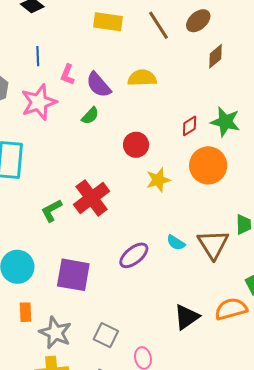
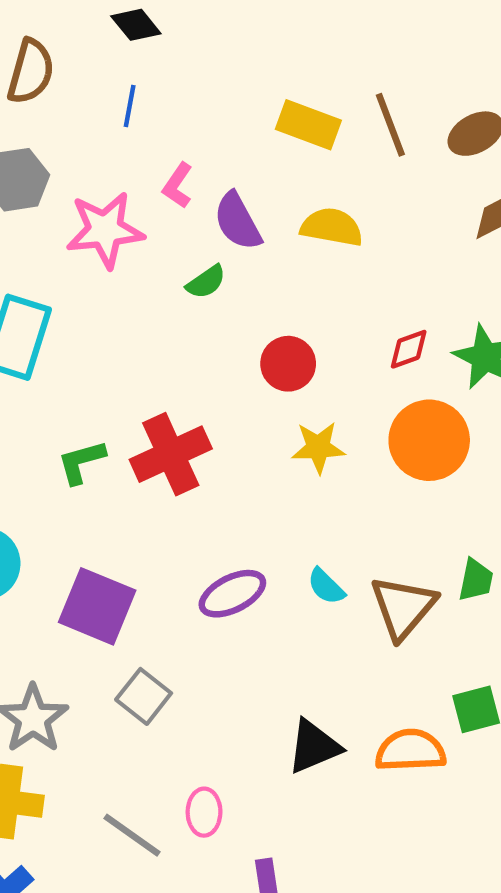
yellow rectangle: (108, 22) -> (308, 125), moved
blue line: (38, 56) -> (130, 106), moved
gray square: (106, 335) -> (144, 696), moved

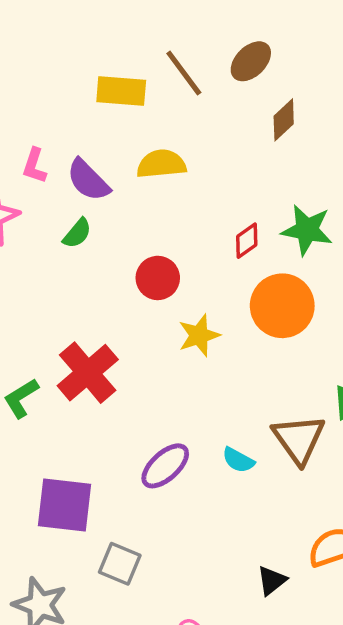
cyan semicircle: (326, 586) -> (238, 460), moved
black triangle: (314, 747) -> (272, 581), moved, size x0.7

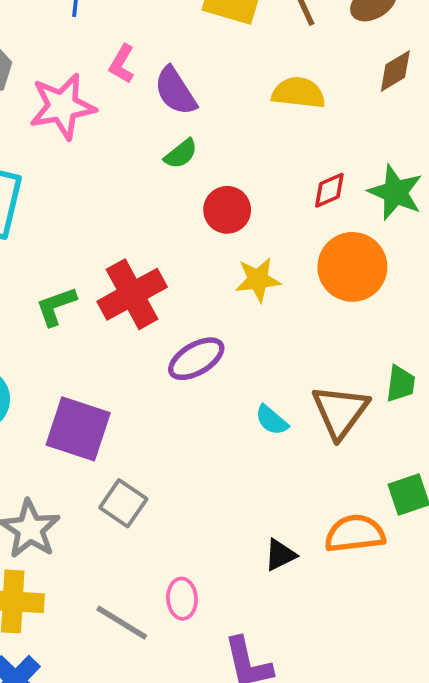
yellow semicircle: (161, 164) -> (298, 93), moved
green semicircle: (77, 233) -> (181, 154), moved
purple ellipse: (165, 466) -> (196, 359), moved

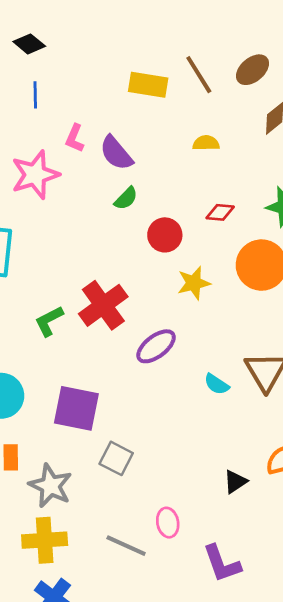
yellow semicircle: (298, 93) -> (206, 143), size x0.7
red diamond: (329, 190) -> (220, 212), moved, turned 36

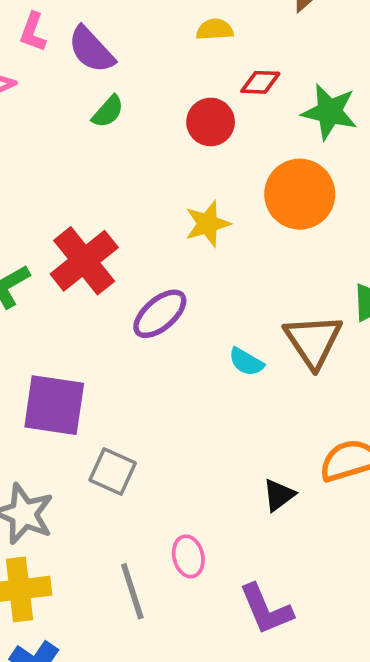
red diamond: (220, 212) -> (260, 82), moved
red circle: (165, 235) -> (211, 122), moved
gray line: (126, 546) -> (132, 591), turned 51

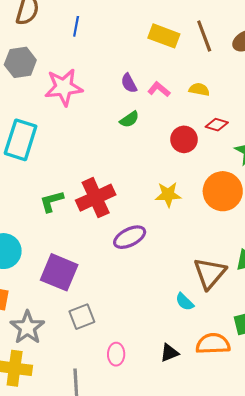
pink L-shape: (33, 32) -> (159, 89), moved, turned 95
purple semicircle: (91, 50) -> (129, 83), size x0.7
cyan semicircle: (246, 362) -> (185, 302), moved
gray square: (113, 471) -> (82, 317), turned 30
pink ellipse: (188, 556) -> (116, 354), moved

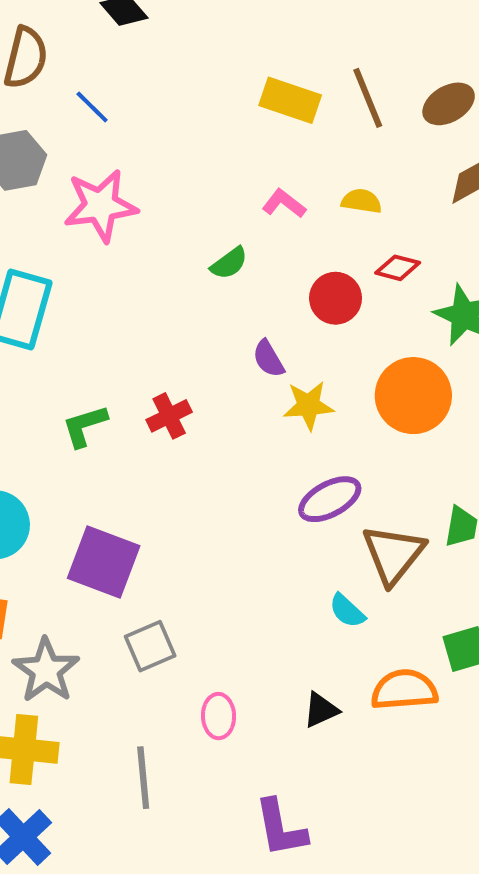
blue line: (76, 26) -> (92, 107), moved, turned -54
purple semicircle: (129, 83) -> (268, 359), moved
red cross: (96, 198) -> (169, 416), size x0.6
purple ellipse: (130, 237) -> (330, 499), moved

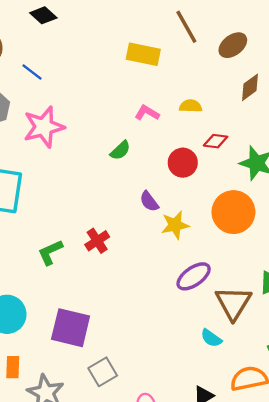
brown line: (368, 98) -> (186, 27), moved

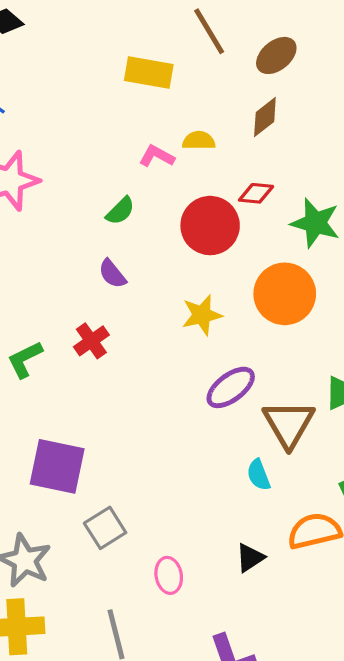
brown diamond: (250, 87) -> (265, 117), moved
yellow semicircle: (191, 106) -> (199, 141), moved
red circle: (183, 163) -> (210, 226), size x1.4
purple semicircle: (149, 201) -> (112, 274), moved
cyan semicircle: (211, 338) -> (259, 475), turned 35

